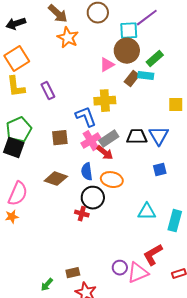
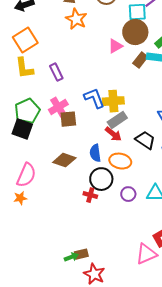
yellow cross: (105, 101) -> (113, 101), moved
black trapezoid: (137, 137) -> (145, 140), moved, turned 35
pink cross: (91, 141) -> (58, 107), moved
purple circle: (120, 268) -> (128, 194), moved
green arrow: (47, 285) -> (71, 257), moved, turned -152

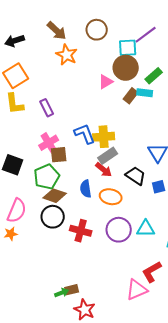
green pentagon: (27, 111) -> (47, 177), moved
black circle: (101, 179) -> (53, 217), moved
purple circle: (128, 194) -> (119, 230), size x1.6
red cross: (90, 195) -> (81, 231), size x1.5

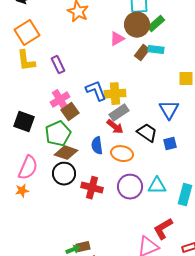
green rectangle: (154, 76) -> (156, 24), moved
brown square: (59, 155) -> (70, 112), turned -30

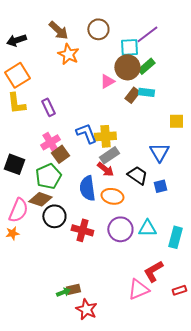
blue semicircle: (97, 146) -> (87, 188), size x1.4
brown diamond: (66, 153) -> (40, 199), moved

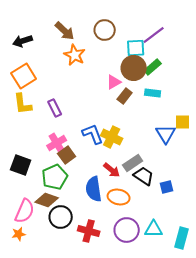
brown rectangle: (132, 95) -> (125, 96), moved
yellow cross: (105, 136) -> (112, 137), turned 30
blue triangle: (159, 152) -> (166, 134), moved
gray rectangle: (109, 155) -> (133, 163), moved

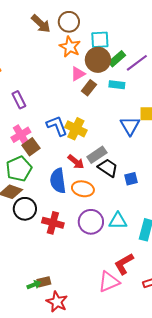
brown arrow: (65, 31) -> (41, 24), moved
purple line: (154, 35) -> (137, 63), moved
orange star: (75, 55) -> (70, 47), moved

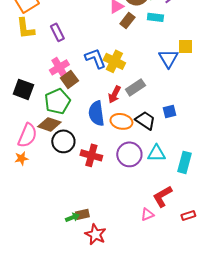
red arrow: (76, 162) -> (114, 94), turned 78
black trapezoid: (108, 168) -> (145, 120), moved
pink triangle: (109, 282) -> (147, 214), size x0.6

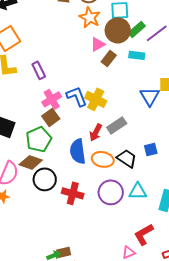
pink cross: (59, 67) -> (52, 99), moved

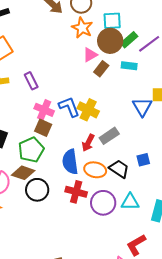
pink cross: (52, 99) -> (44, 110), turned -36
brown square: (51, 117) -> (43, 128), turned -30
red cross: (73, 193) -> (76, 192), moved

